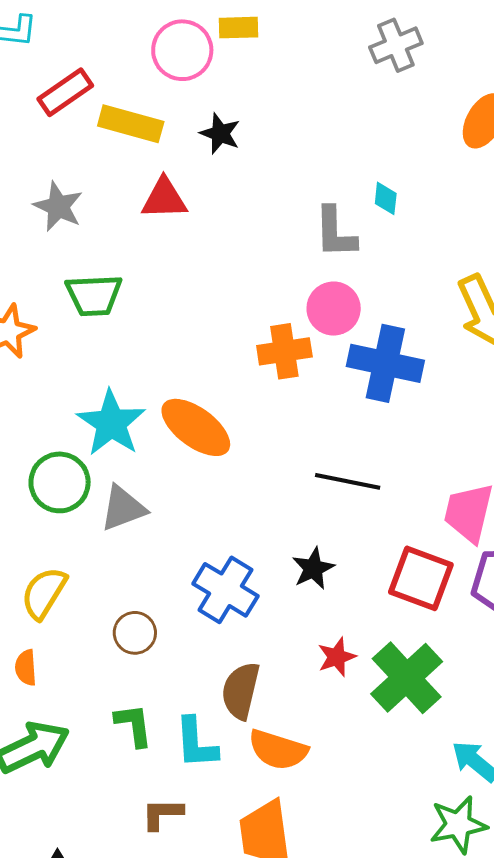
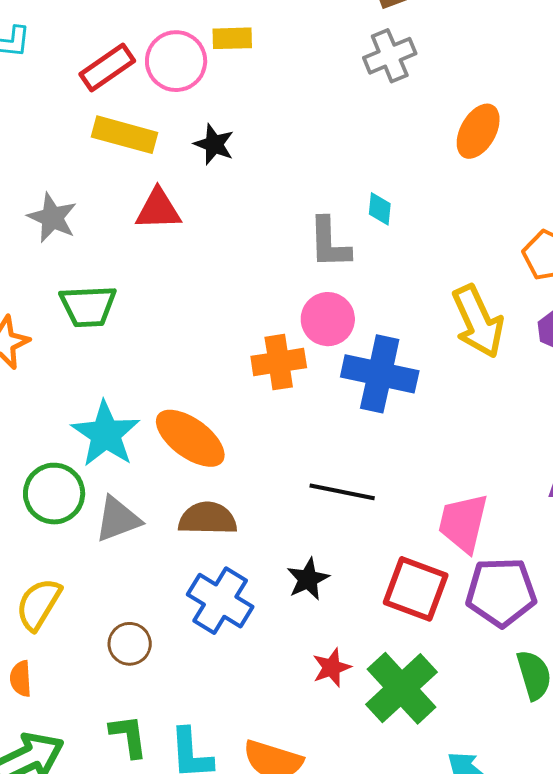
red rectangle: (65, 92) -> (107, 68), moved
brown semicircle: (241, 691) -> (208, 519), moved, turned 78

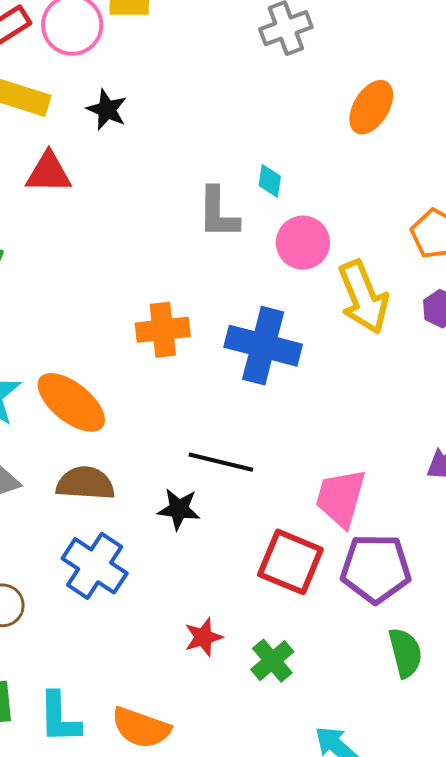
pink circle: (328, 319) -> (303, 243), moved
black star: (308, 579) -> (179, 509), moved, turned 30
green cross: (401, 688) -> (272, 661), size x0.6

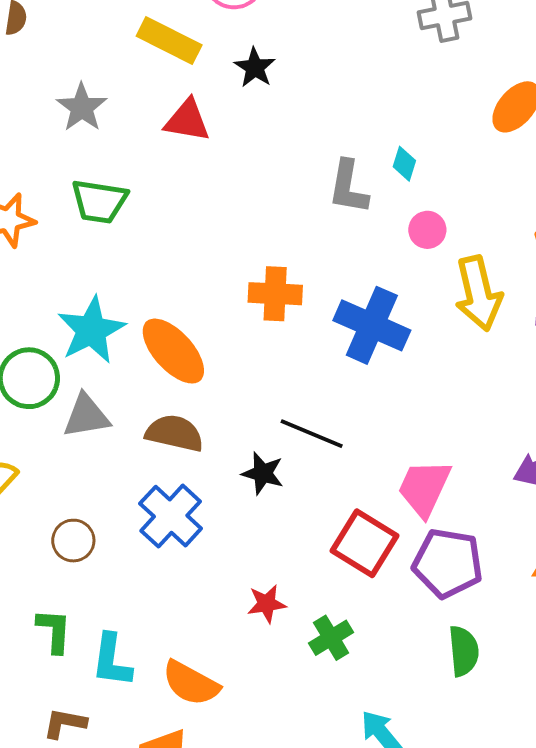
pink circle: (303, 243) -> (427, 230), size x0.7

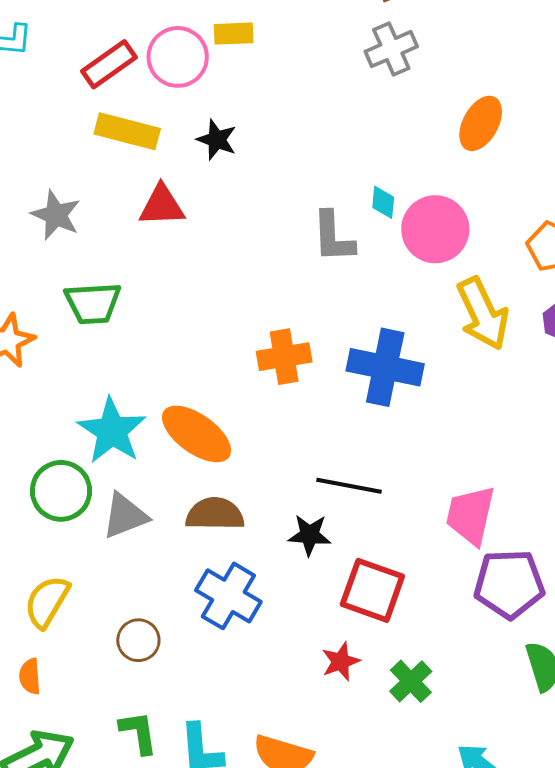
pink circle: (427, 230) -> (435, 229), moved, size x1.8
red square: (365, 543) -> (372, 590), moved

